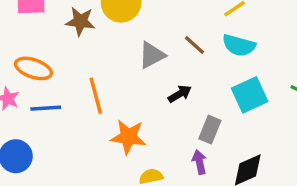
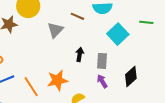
black arrow: (180, 94) -> (80, 54), moved, turned -32
orange line: (96, 96) -> (31, 87), moved

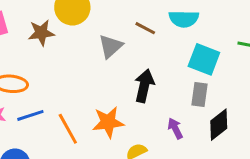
cyan square: (118, 34) -> (204, 59), turned -30
black arrow: (80, 54) -> (144, 86), size x1.5
gray rectangle: (102, 61) -> (199, 95), moved

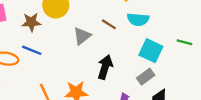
gray rectangle: (199, 95) -> (146, 77), turned 42
blue line: (30, 115) -> (32, 50), moved, turned 36

